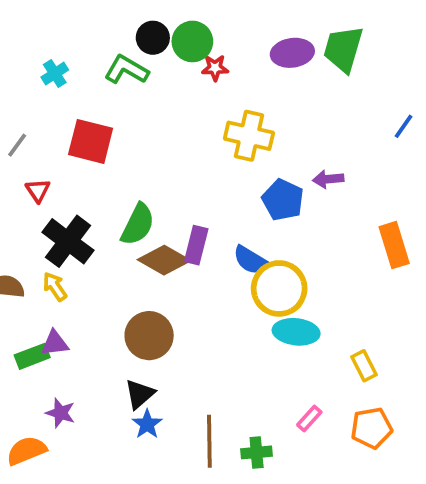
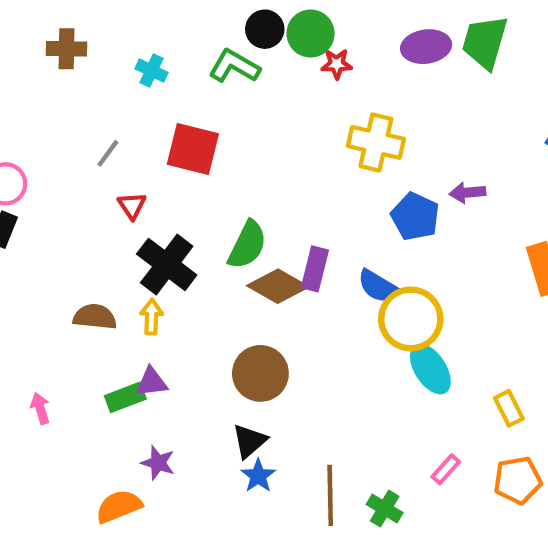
cyan cross: (55, 74) -> (151, 71), turned -32
yellow arrow: (55, 287) -> (151, 317), turned 36
cyan ellipse: (296, 332) -> (430, 369), turned 51
green cross: (257, 452) -> (385, 509), turned 36

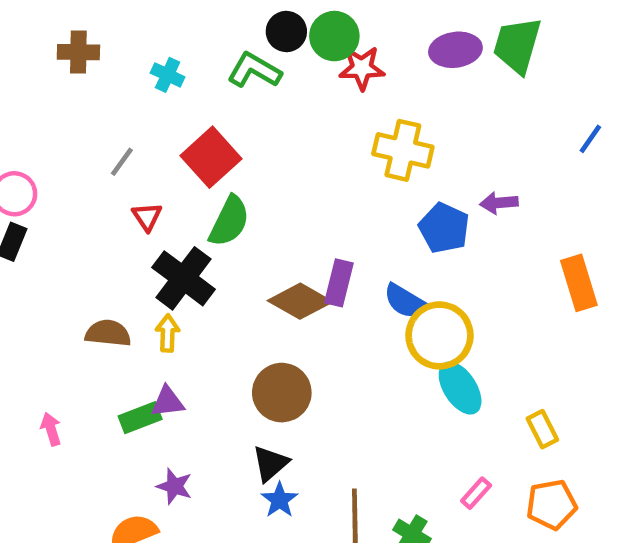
red star: (337, 64) -> (362, 68), size x1.4
red square: (193, 149) -> (211, 157), turned 34
green semicircle: (247, 245) -> (229, 221), moved

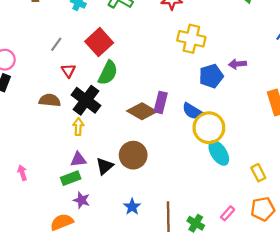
blue pentagon: (444, 228) -> (211, 76), turned 30
brown semicircle: (108, 333) -> (50, 100), moved
green rectangle: (140, 418) -> (71, 178), moved
black triangle: (270, 463) -> (105, 166), moved
pink rectangle: (476, 493) -> (228, 213), moved

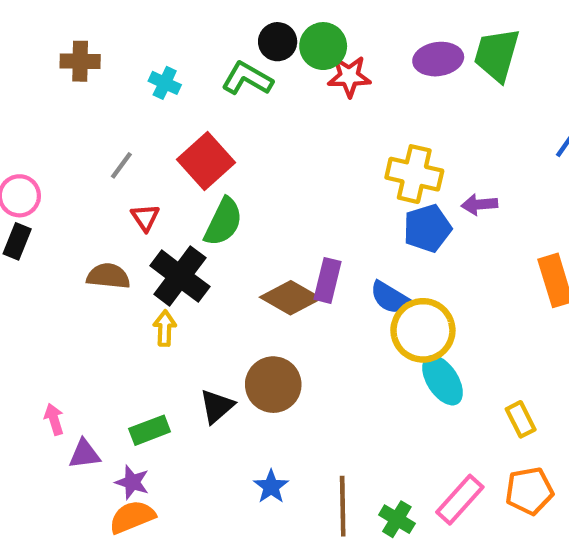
yellow cross: (191, 39) -> (414, 174), moved
purple triangle: (78, 160) -> (84, 454), moved
purple star: (82, 200) -> (132, 482), moved
pink rectangle: (228, 213) -> (460, 500), size x1.6

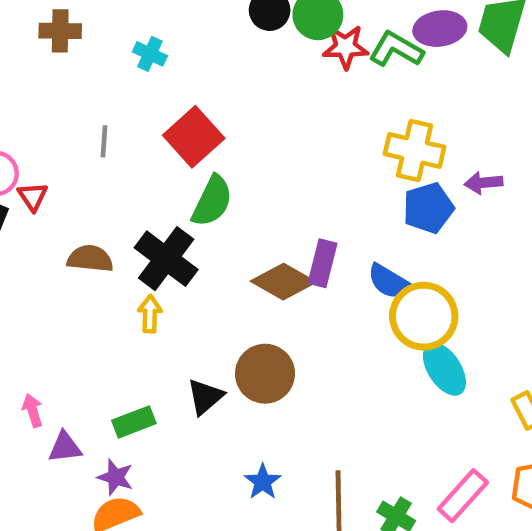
green L-shape: (247, 79) -> (396, 49), moved
gray line: (121, 165) -> (104, 141), turned -32
red triangle: (145, 217) -> (33, 197), moved

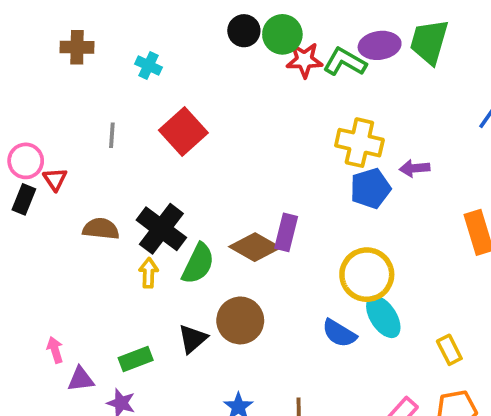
green semicircle: (212, 201) -> (198, 264), moved
blue semicircle: (389, 282) -> (339, 333), moved

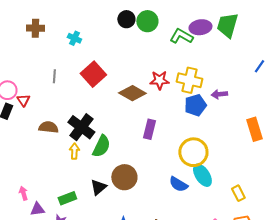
red star: (304, 60) -> (159, 80), moved
brown diamond: (255, 247) -> (132, 93), moved

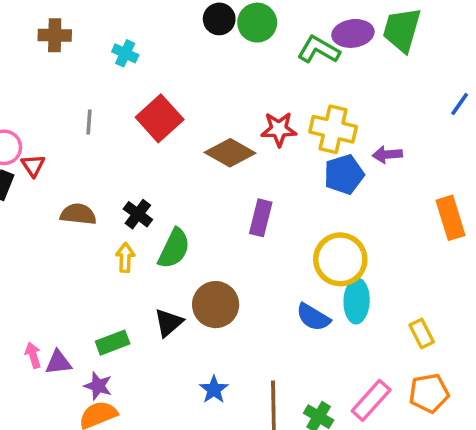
black cross: (81, 127) -> (138, 214), size x0.6
cyan ellipse: (202, 175) -> (357, 301), turned 35
pink arrow: (23, 193) -> (33, 355), moved

